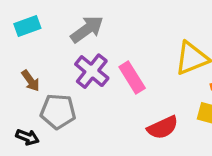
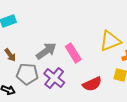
gray arrow: (87, 29) -> (46, 51), moved
purple cross: (92, 71) -> (54, 78), moved

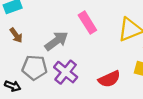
pink rectangle: (73, 53) -> (87, 23), moved
brown arrow: (10, 55) -> (16, 35), moved

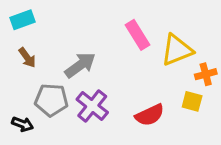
pink rectangle: (87, 23) -> (138, 35), moved

